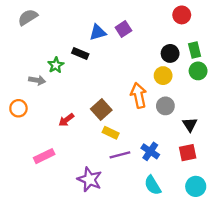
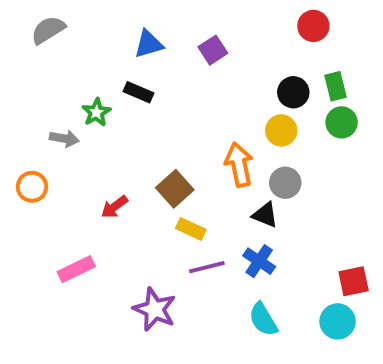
blue triangle: (98, 32) -> (149, 44), moved
black triangle: (190, 125) -> (265, 215), moved, turned -35
red square: (188, 153) -> (354, 281), moved

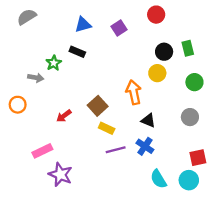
red circle: (313, 26) -> (156, 15), moved
green circle: (342, 122) -> (194, 82), moved
gray circle: (285, 183) -> (190, 117), moved
purple star: (155, 309) -> (60, 174), moved
cyan semicircle: (263, 319) -> (158, 179), moved

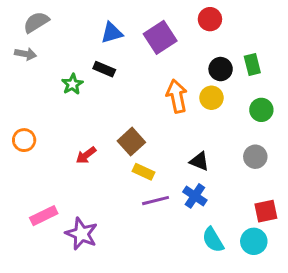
purple square: (119, 28) -> (160, 37), size x1.5
gray arrow: (36, 78) -> (26, 54), moved
orange arrow: (134, 92) -> (177, 96), moved
pink rectangle: (42, 151) -> (44, 216), moved

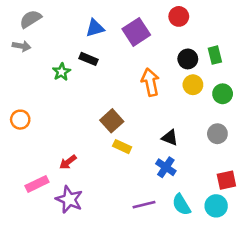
yellow circle: (211, 98) -> (193, 85), moved
red arrow: (86, 155) -> (68, 162), moved
purple line: (156, 201) -> (144, 205), moved

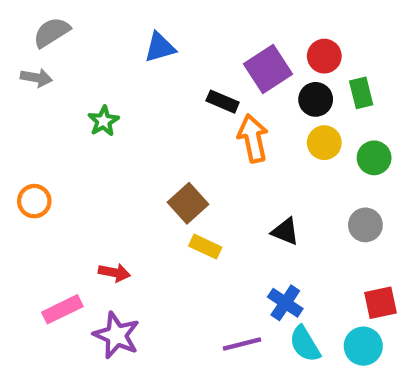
red circle: (179, 16) -> (324, 56), moved
purple square: (136, 32) -> (268, 69), moved
black rectangle: (89, 59) -> (223, 102), moved
red arrow: (68, 162) -> (114, 273), turned -132
blue cross: (166, 167) -> (285, 303), moved

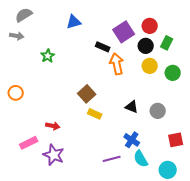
green rectangle: (361, 93) -> (167, 43), turned 40
gray circle: (365, 225) -> (158, 111), moved
cyan circle: (363, 346) -> (168, 170), moved

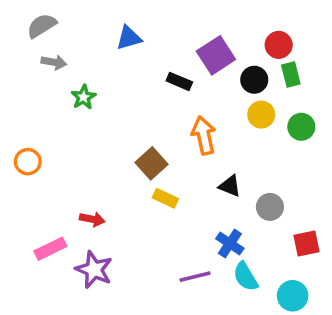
red circle: (150, 26) -> (279, 45), moved
gray arrow: (17, 36) -> (54, 62), moved
green rectangle: (167, 43) -> (291, 74), turned -40
orange arrow: (117, 64) -> (204, 135), moved
gray circle: (158, 111) -> (270, 207), moved

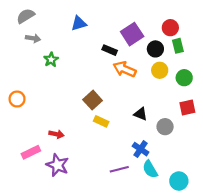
orange arrow: (204, 135) -> (125, 69), moved, turned -55
red square: (307, 243) -> (187, 108), moved

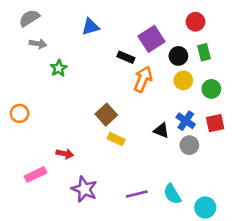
red circle: (170, 28) -> (195, 22), moved
orange arrow: (125, 69) -> (143, 79), turned 90
blue cross: (141, 149) -> (186, 121), moved
purple star: (57, 165) -> (84, 189), moved

